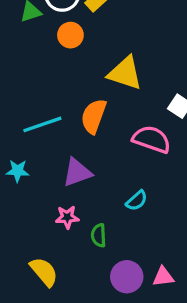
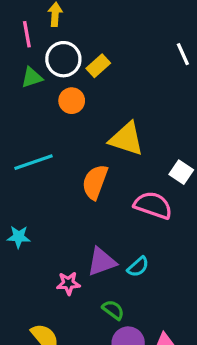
cyan line: (42, 124) -> (34, 162), moved
purple triangle: (77, 172) -> (102, 262), moved
green semicircle: (99, 235) -> (113, 310), moved, turned 130

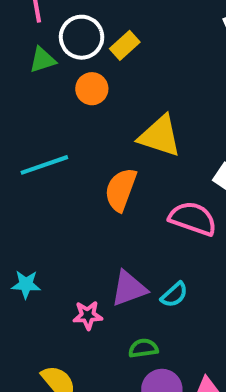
cyan star: (19, 237) -> (26, 284), moved
green semicircle: (113, 310) -> (143, 348), turned -45

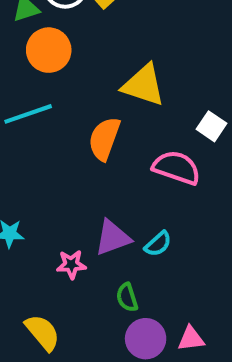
orange circle: (92, 89) -> (49, 50), moved, size x1.4
green semicircle: (143, 348) -> (127, 297), turned -100

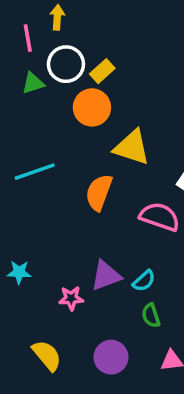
orange circle: (49, 50) -> (92, 107), moved
green semicircle: (127, 297) -> (151, 316), moved
purple circle: (146, 339) -> (111, 357), moved

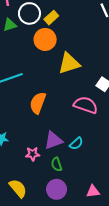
yellow triangle: (132, 147) -> (69, 63), turned -35
orange semicircle: (99, 192) -> (38, 103), moved
green semicircle: (151, 316) -> (57, 164), moved

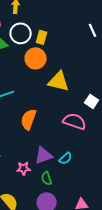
yellow rectangle: (51, 18) -> (42, 37), turned -32
yellow triangle: (69, 63) -> (59, 81), turned 30

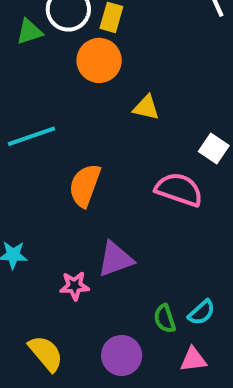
yellow triangle: (59, 81) -> (146, 108), size x0.6
cyan semicircle: (66, 158) -> (202, 312), moved
green semicircle: (47, 178) -> (165, 319), moved

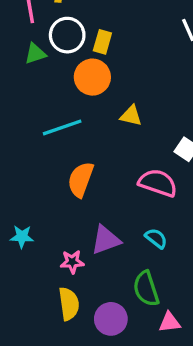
cyan line: (31, 136) -> (62, 127), moved
cyan semicircle: (202, 312) -> (156, 238), moved, turned -100
green semicircle: (165, 319) -> (146, 289), size x1.5
yellow semicircle: (46, 353) -> (69, 304), moved, turned 32

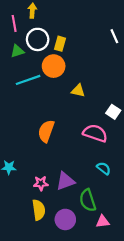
cyan line: (62, 127) -> (28, 80), moved
cyan semicircle: (156, 238) -> (104, 168), moved
purple triangle: (106, 240) -> (65, 181), moved

